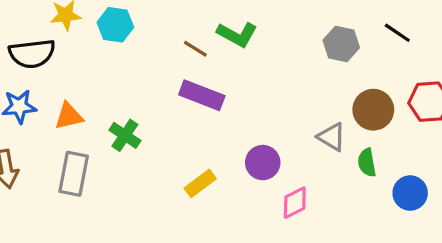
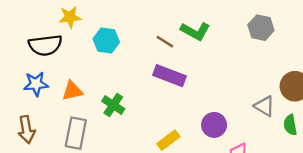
cyan hexagon: (115, 25) -> (106, 41), moved
gray hexagon: (341, 44) -> (261, 28), moved

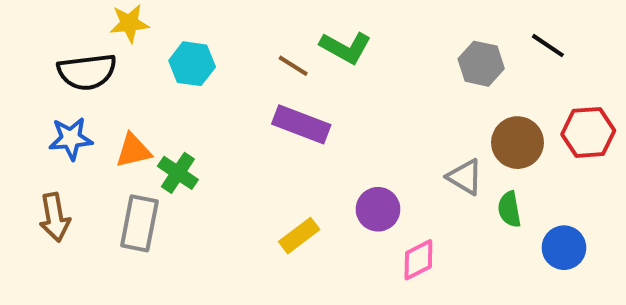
gray hexagon: (261, 28) -> (481, 64), moved
green cross: (113, 105) -> (178, 173), moved

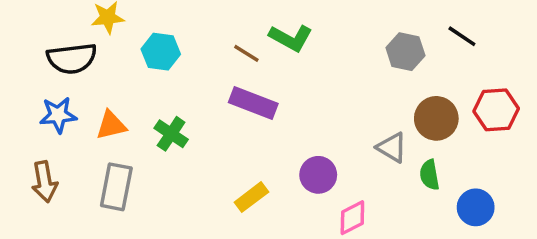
green cross: (178, 173) -> (171, 134), moved

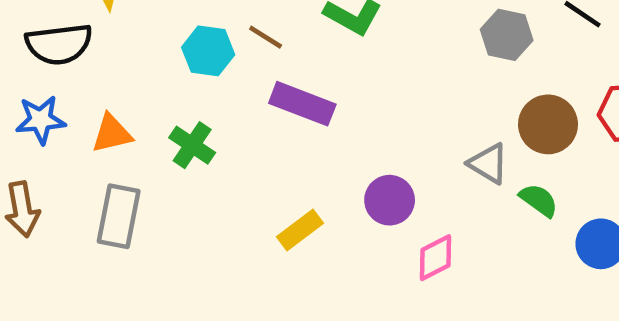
cyan hexagon: (161, 52) -> (208, 51), moved
brown line: (246, 53) -> (266, 37), moved
green semicircle: (429, 175) -> (539, 200), turned 136

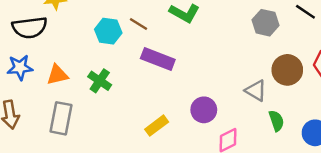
green semicircle: (539, 200) -> (276, 121), moved, turned 35

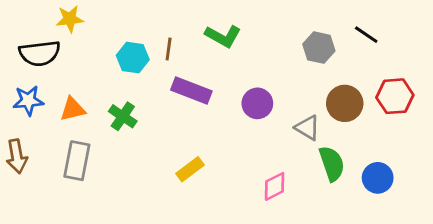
brown line: (138, 24) -> (169, 49), turned 66
purple circle: (204, 110) -> (257, 103), moved
green semicircle: (276, 121) -> (332, 164), size x1.4

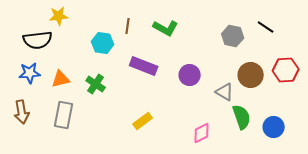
brown line: (169, 49) -> (128, 26), moved

